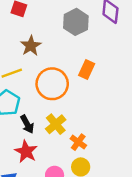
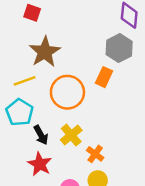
gray hexagon: (76, 22) -> (119, 48), moved
brown star: (31, 46) -> (45, 52), size x1.4

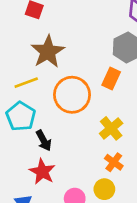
yellow cross: (71, 135) -> (111, 128), moved
orange cross: (95, 154) -> (114, 162), moved

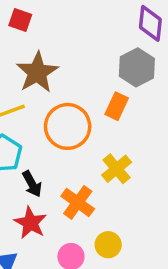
orange cross: (114, 162) -> (78, 202), moved, size x1.4

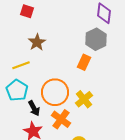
brown star: (37, 72) -> (37, 42), size x0.7
orange circle: (68, 126) -> (55, 92), moved

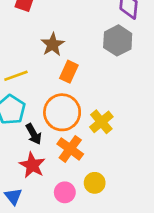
brown star: (37, 42) -> (53, 45), moved
orange rectangle: (84, 62) -> (69, 72), moved

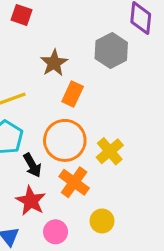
gray hexagon: (118, 40) -> (111, 51), moved
pink circle: (65, 192) -> (56, 232), moved

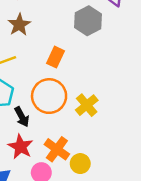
brown star: (54, 63) -> (19, 25), moved
orange cross: (74, 182) -> (57, 149), moved

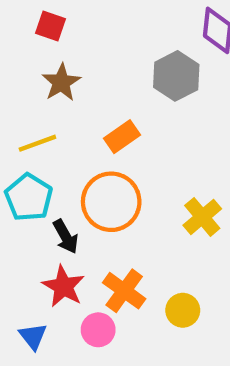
orange rectangle: (56, 57) -> (122, 137), turned 30
yellow cross: (87, 105) -> (202, 217), moved
yellow circle: (80, 164) -> (183, 310), moved

